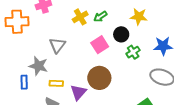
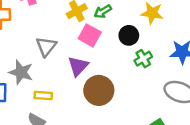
pink square: (100, 45) -> (90, 35), moved, turned -30
purple triangle: (78, 92) -> (78, 66), moved

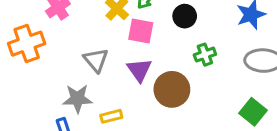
green cross: (143, 59) -> (205, 55), moved, turned 30

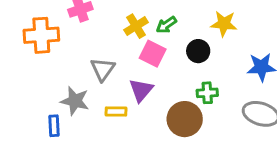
brown circle: (172, 89) -> (185, 119), moved
yellow rectangle: (111, 116) -> (116, 111), moved

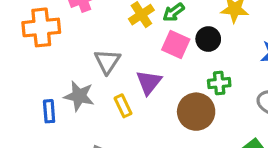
pink square: (153, 54) -> (176, 44), moved
yellow rectangle: (116, 111) -> (123, 106), turned 65
blue rectangle: (54, 126) -> (49, 111), moved

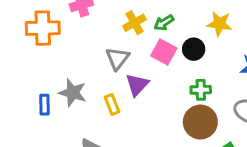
gray triangle: (107, 61) -> (117, 58), moved
brown circle: (196, 112) -> (200, 122), moved

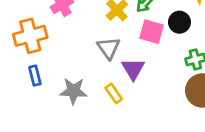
blue rectangle: (45, 105) -> (35, 76), moved

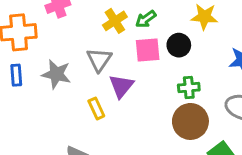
pink square: (152, 32) -> (148, 50), turned -30
gray star: (73, 91) -> (56, 74), moved

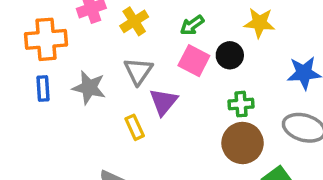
yellow cross: (115, 21) -> (134, 21), moved
pink square: (148, 50) -> (194, 61), turned 32

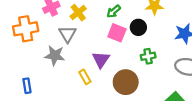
gray triangle: (138, 71) -> (68, 34), moved
blue rectangle: (43, 88) -> (27, 86), moved
brown circle: (243, 143) -> (126, 82), moved

